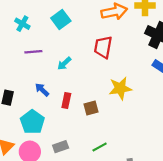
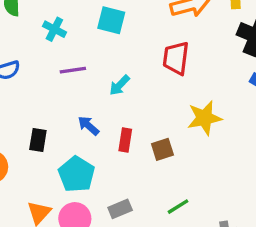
cyan square: (61, 20) -> (111, 20), turned -36

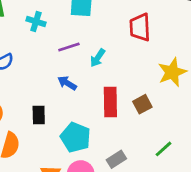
purple line: (73, 70) -> (69, 47), moved
blue arrow: (88, 126) -> (67, 83), moved
red rectangle: (125, 140) -> (110, 102), size x1.5

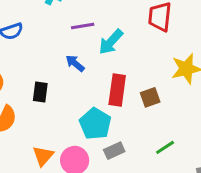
cyan arrow: (98, 58) -> (111, 42), size x1.4
cyan pentagon: (76, 137) -> (95, 124), moved

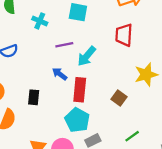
red rectangle: (117, 90) -> (80, 90), moved
brown square: (150, 97) -> (119, 98), turned -32

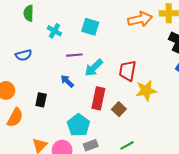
red trapezoid: (124, 35) -> (128, 71), moved
red rectangle: (80, 90) -> (98, 98), moved

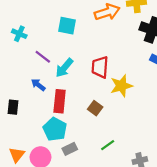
cyan square: (90, 27) -> (67, 26), moved
purple line: (74, 55) -> (43, 57), turned 49
red rectangle: (98, 98) -> (60, 101), moved

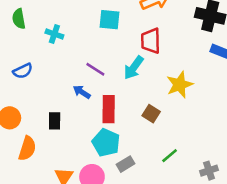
purple line: (43, 57) -> (95, 69), moved
red trapezoid: (100, 67) -> (151, 41), moved
cyan arrow: (64, 68) -> (134, 68), moved

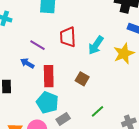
red trapezoid: (151, 41) -> (68, 37), moved
cyan arrow: (134, 68) -> (96, 45), moved
yellow star: (180, 85) -> (124, 53), moved

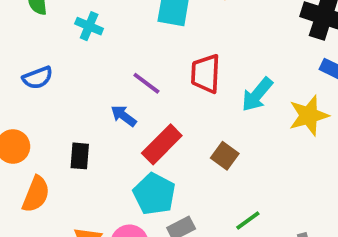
red rectangle: (49, 76) -> (162, 144), turned 40

